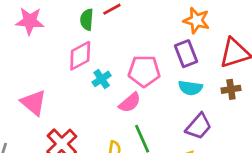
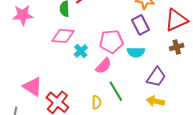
pink diamond: (80, 56) -> (63, 36), turned 40
cyan semicircle: (190, 88) -> (136, 52), moved
pink triangle: (34, 103) -> (33, 87), moved

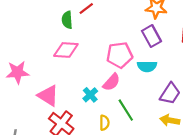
pink star: (23, 15) -> (18, 72), moved
cyan cross: (81, 51) -> (90, 95), moved
pink triangle: (33, 87) -> (48, 96), moved

